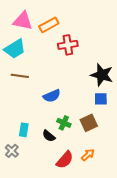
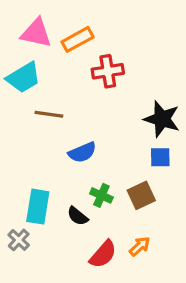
brown line: (20, 76) -> (49, 114), moved
cyan rectangle: (24, 130) -> (38, 207), size x1.5

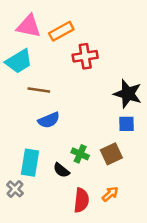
blue semicircle: (82, 152) -> (49, 120), moved
red semicircle: (103, 254) -> (81, 200), turned -35

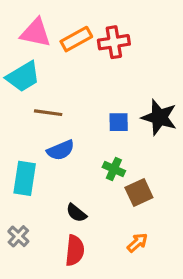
red cross: (85, 56) -> (114, 42), moved
blue square: (126, 124) -> (119, 122), moved
green cross: (80, 154) -> (114, 169), moved
cyan rectangle: (30, 163) -> (25, 178), moved
red semicircle: (81, 200) -> (75, 250), moved

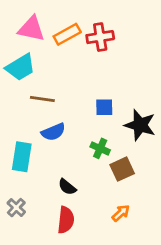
black star: (159, 117) -> (140, 125), moved

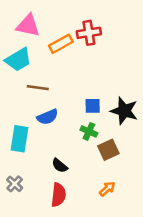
orange rectangle: (67, 34) -> (61, 44), moved
blue square: (104, 107) -> (93, 106), moved

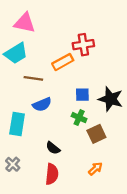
red cross: (89, 33) -> (83, 45), moved
orange rectangle: (61, 44) -> (63, 62), moved

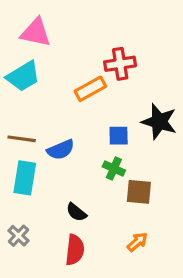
brown line: (33, 78) -> (22, 139), moved
black star: (111, 99) -> (159, 122), moved
brown square: (96, 134) -> (139, 192), turned 30

